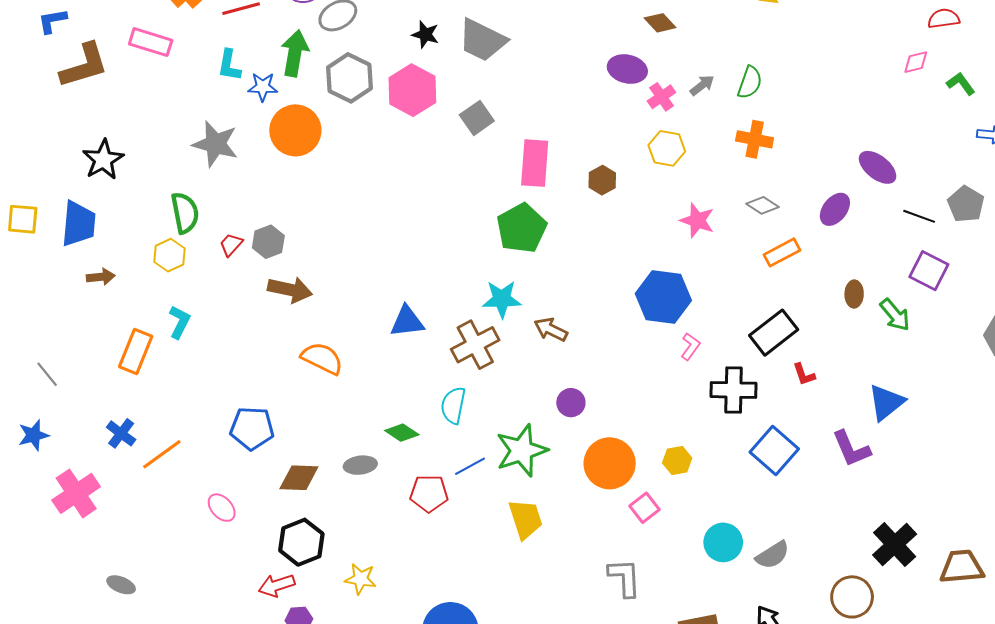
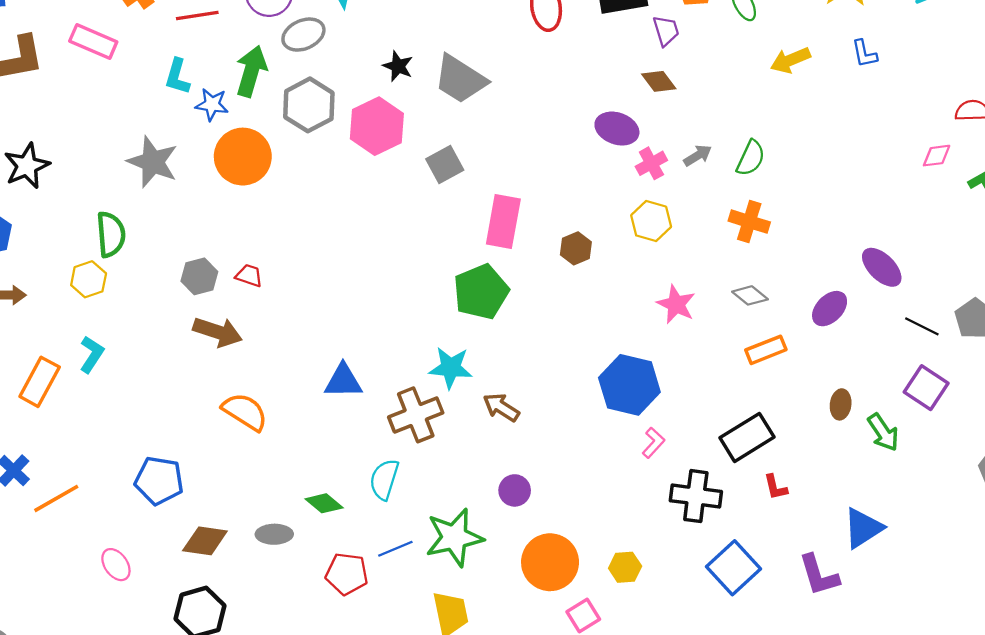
red trapezoid: (231, 245) -> (249, 276), moved, turned 60

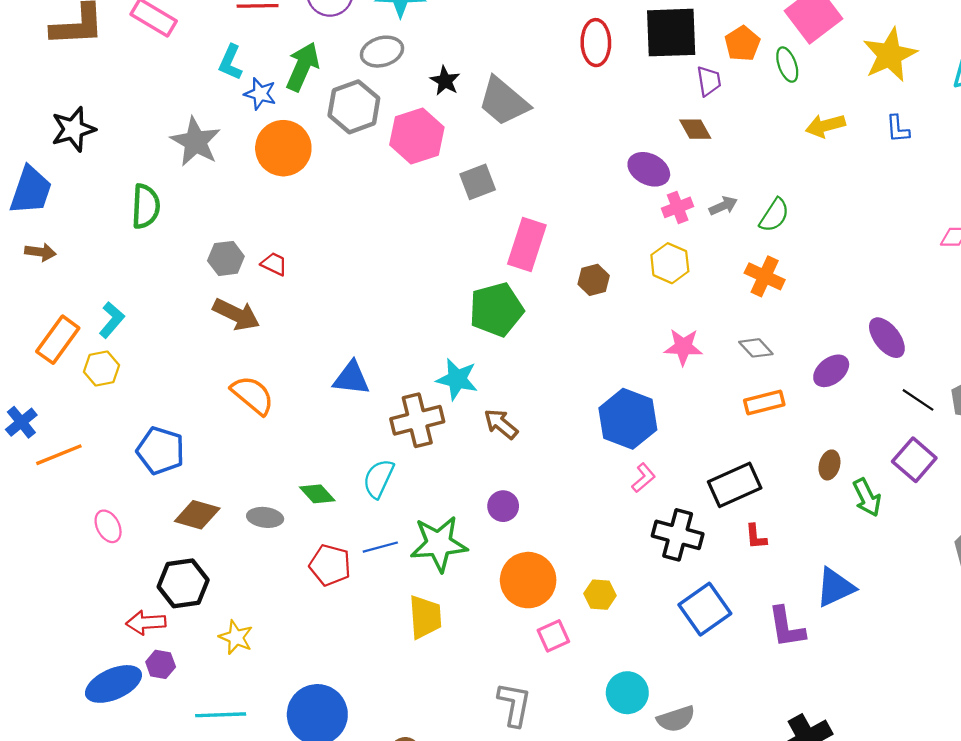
gray ellipse: (303, 35) -> (382, 52), moved
yellow hexagon: (89, 279) -> (102, 369), moved
pink star: (676, 304) -> (683, 347), turned -30

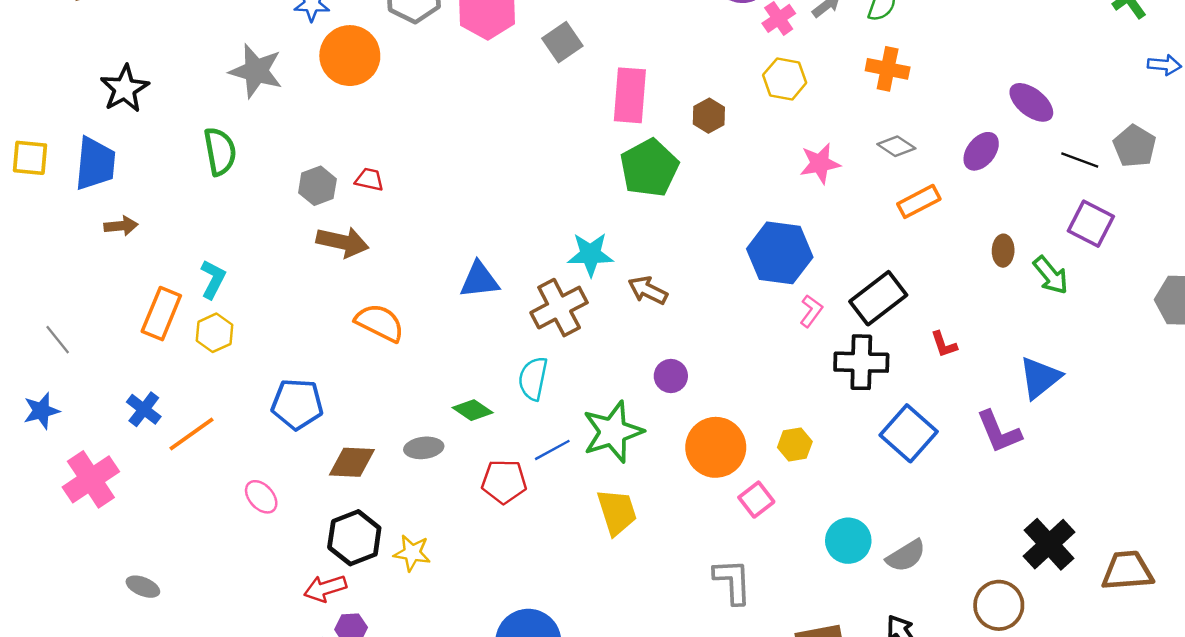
green pentagon: (496, 310) -> (649, 168), moved
black rectangle: (735, 485) -> (878, 298), moved
yellow star: (236, 637) -> (412, 553), moved

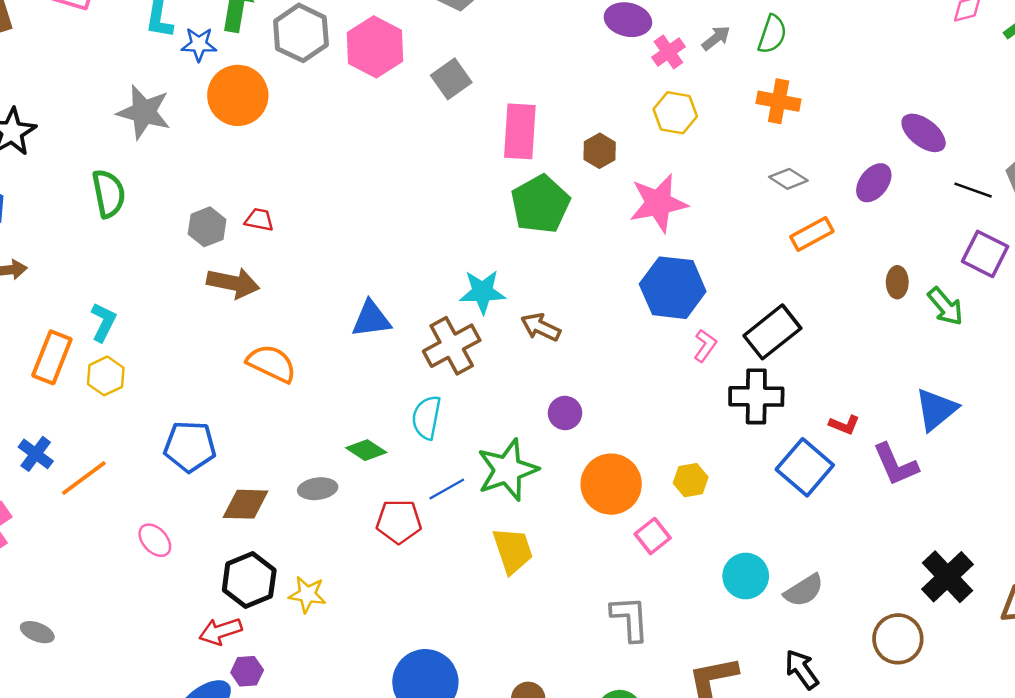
pink star: (820, 163) -> (658, 203), moved, size x1.4
red L-shape: (944, 344) -> (844, 425), moved, turned -48

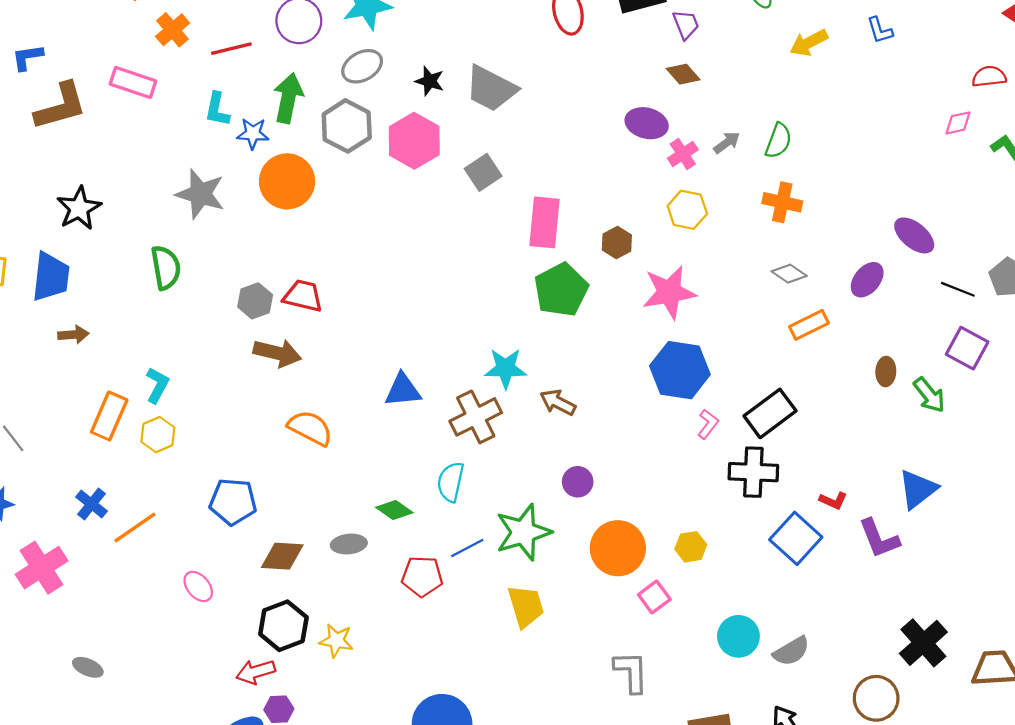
red trapezoid: (259, 220) -> (303, 296), size x1.5

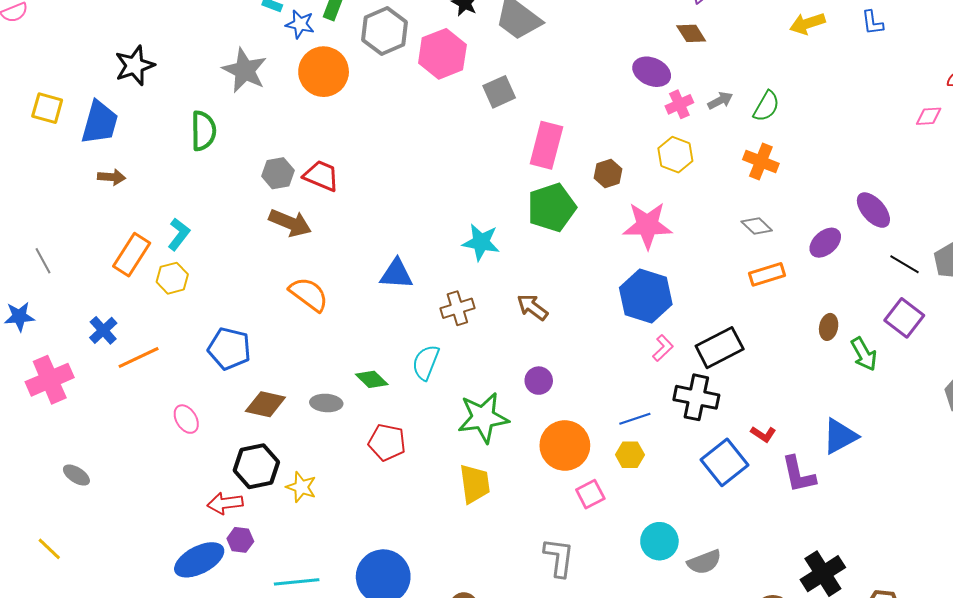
cyan star: (506, 368) -> (481, 242), moved
brown cross: (476, 417) -> (457, 308), size x0.7
blue line: (467, 548) -> (635, 419), moved

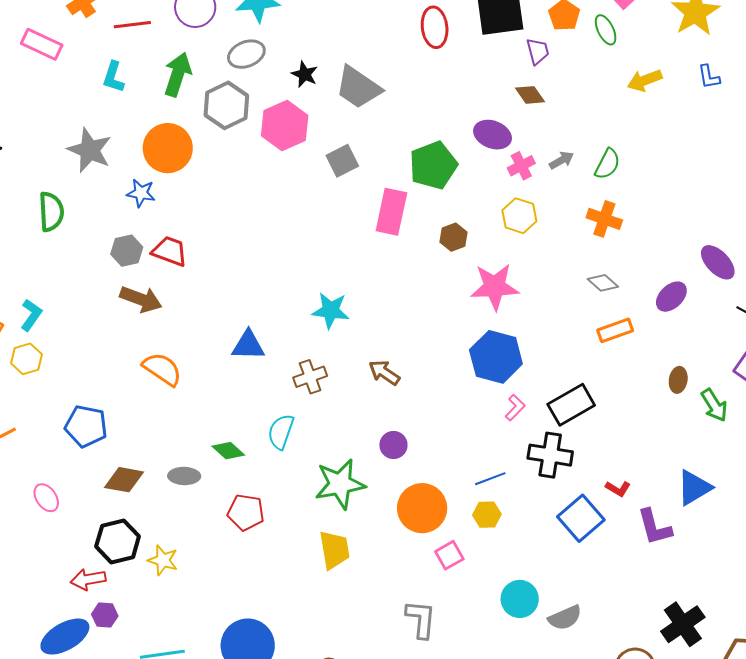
blue star: (300, 24) -> (141, 193), moved
green pentagon: (552, 207) -> (433, 165), moved

